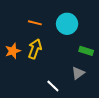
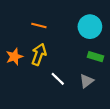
cyan circle: (67, 24) -> (90, 27), moved
white line: (53, 86) -> (58, 79), moved

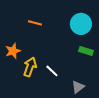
yellow arrow: (39, 54) -> (30, 67), moved
gray triangle: (87, 81) -> (78, 87), moved

